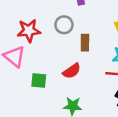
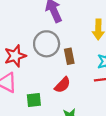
gray circle: (64, 25) -> (47, 44), size x1.5

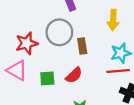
green square: (34, 100) -> (47, 78), moved

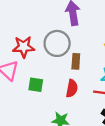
red semicircle: (74, 75) -> (72, 88), moved, turned -48

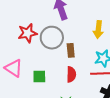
red star: (24, 47) -> (27, 33), moved

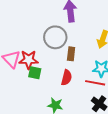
red star: (27, 33) -> (29, 60), moved

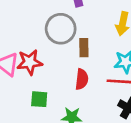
green square: (35, 73) -> (39, 99), moved

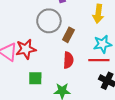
brown rectangle: (84, 48) -> (68, 35), turned 32

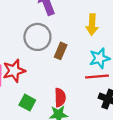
red semicircle: (68, 60) -> (60, 98), moved
green square: (35, 78) -> (27, 103), turned 32

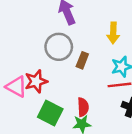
green square: (27, 103) -> (50, 113), size x1.5

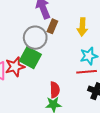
brown rectangle: (82, 60) -> (52, 26), moved
green square: (50, 113) -> (30, 58), moved

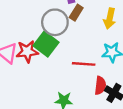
red line: (87, 72) -> (84, 64), moved
red semicircle: (55, 90) -> (100, 85), moved

